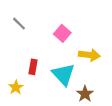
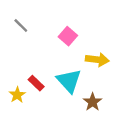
red rectangle: (33, 67) -> (36, 83), moved, turned -56

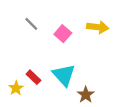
gray line: (21, 25) -> (31, 24), moved
yellow arrow: (97, 60) -> (98, 27), moved

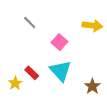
pink square: (63, 34) -> (59, 42), moved
brown star: (86, 95) -> (92, 86), moved

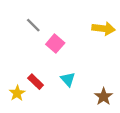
pink square: (59, 42) -> (55, 44), moved
cyan triangle: (60, 71) -> (68, 79), size x0.6

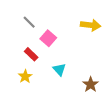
red rectangle: (36, 82) -> (31, 54), moved
yellow star: (17, 93) -> (25, 76), moved

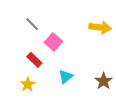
cyan triangle: (59, 69) -> (66, 77), turned 32
brown star: (91, 84) -> (104, 81), moved

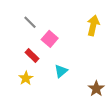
yellow arrow: (100, 27) -> (93, 25), turned -84
brown star: (104, 81) -> (96, 89), moved

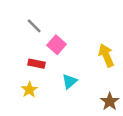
yellow arrow: (93, 25) -> (106, 55), moved, turned -36
red rectangle: (32, 55) -> (36, 64), turned -32

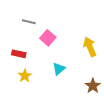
gray line: (34, 26) -> (29, 22), turned -32
red rectangle: (36, 64) -> (19, 54), moved

